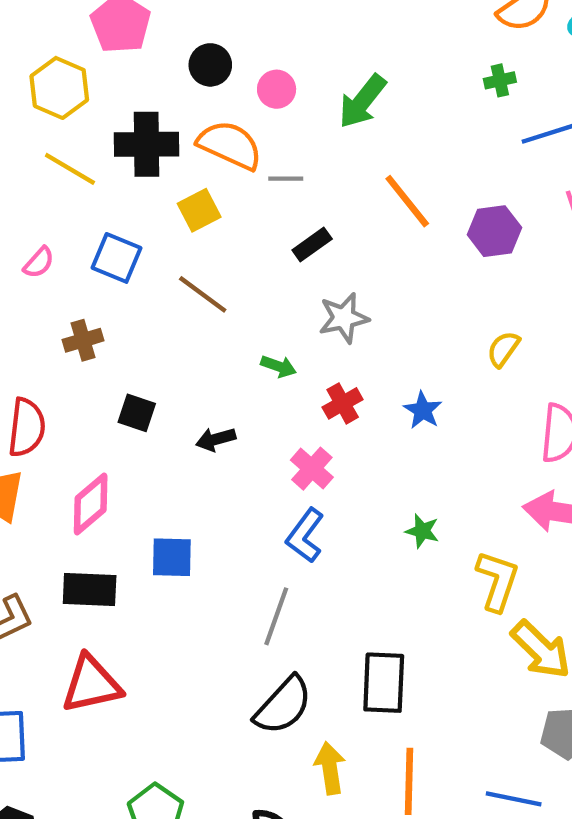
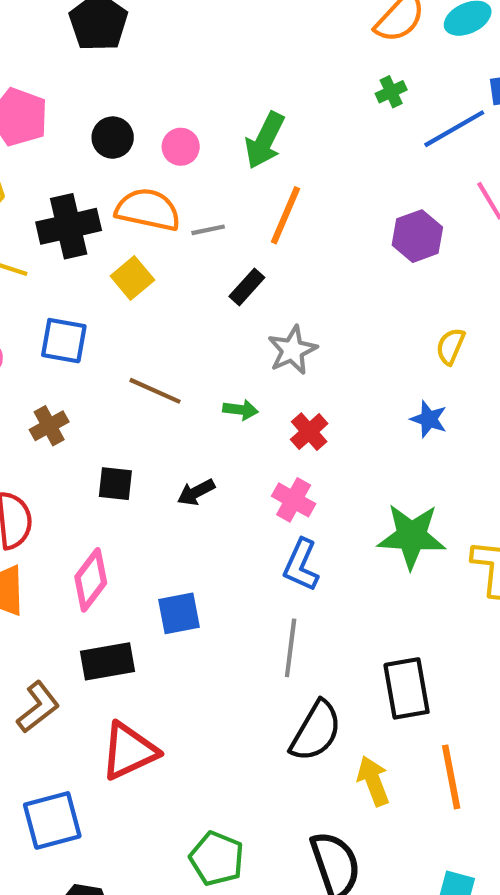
orange line: (407, 201) -> (285, 215), moved, turned 74
brown line: (203, 294) -> (155, 391), moved
blue star: (423, 410) -> (429, 419), moved
green star: (422, 531) -> (412, 536), size x2.0

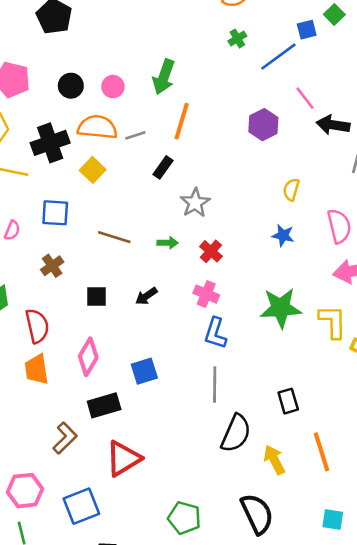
black rectangle: (407, 688) -> (288, 401), size x0.7

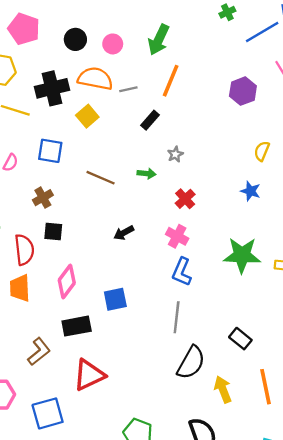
gray star: (195, 203) -> (175, 154), size x0.6
green arrow: (168, 243) -> (147, 174), moved
black square: (97, 296) -> (53, 232), moved
black rectangle: (288, 401) -> (240, 339), turned -40

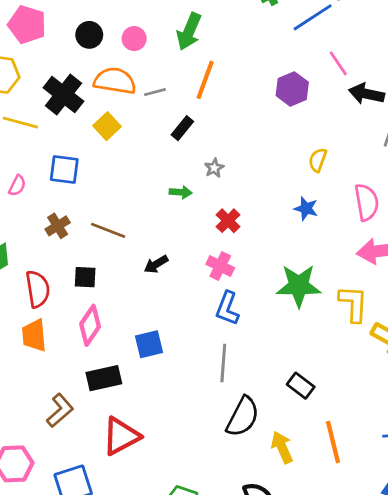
black cross: (52, 88) -> (63, 95), turned -36
brown line: (101, 178) -> (108, 230), moved
black square: (53, 232) -> (85, 277), moved

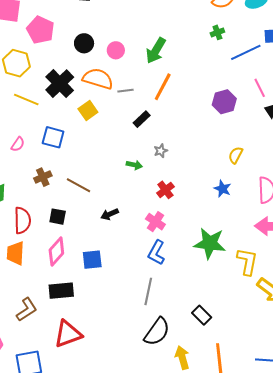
blue square: (149, 344) -> (92, 260), moved

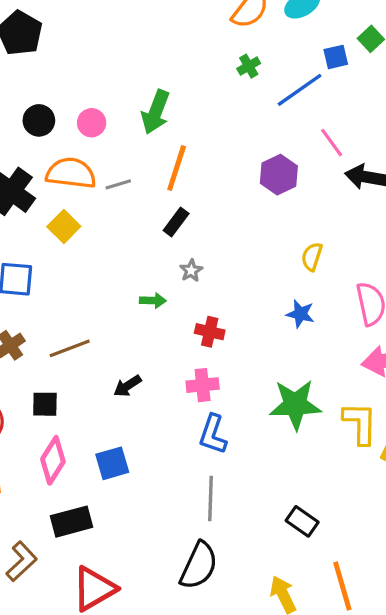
black rectangle: (142, 119) -> (176, 222), moved
brown line: (79, 185) -> (70, 348), turned -40
red cross: (165, 190) -> (210, 332), turned -30
pink cross: (155, 222) -> (203, 385), turned -30
black semicircle: (157, 332) -> (199, 566), moved

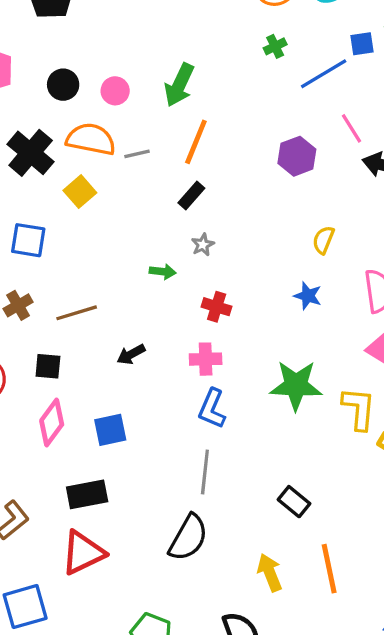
black rectangle: (71, 522) -> (87, 494), moved

